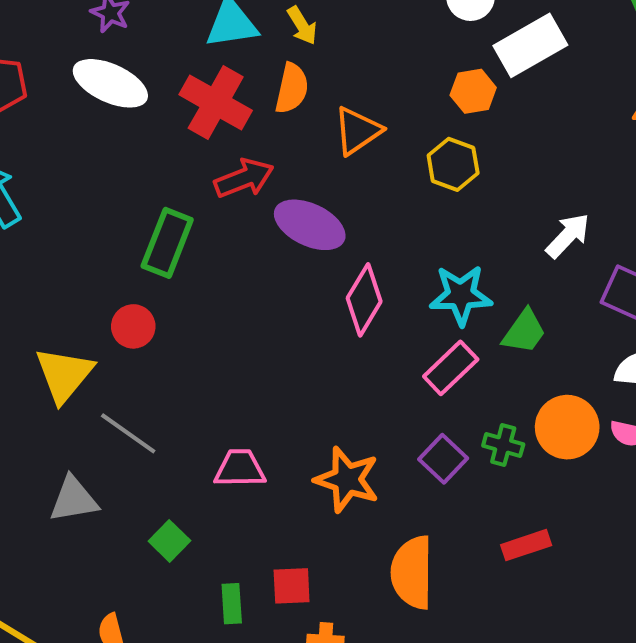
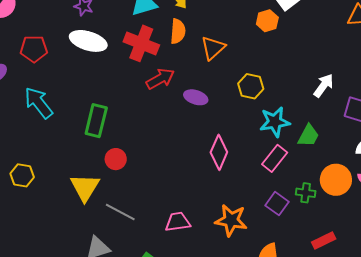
yellow hexagon: (453, 164) -> (251, 86), moved
purple ellipse: (310, 225) -> (196, 97), size x0.7
green rectangle: (167, 243) -> (96, 121), moved
pink diamond: (364, 300) -> (219, 152), moved

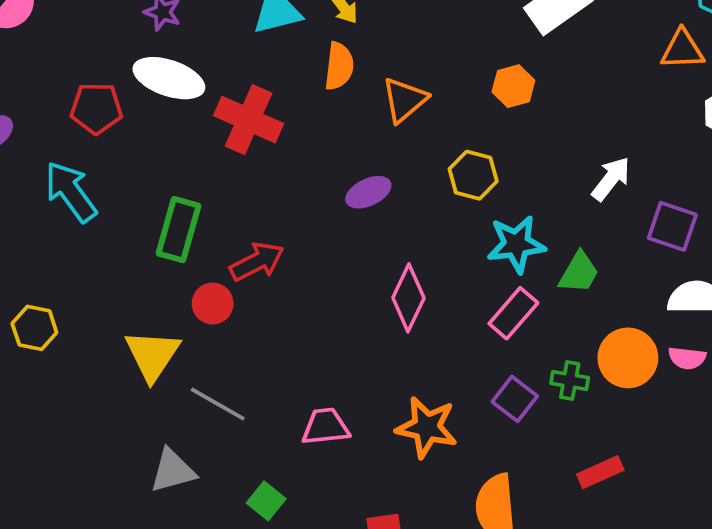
orange hexagon: (267, 21) -> (513, 86), moved
red cross: (141, 43) -> (249, 120), moved
red pentagon: (34, 49) -> (96, 108), moved
red arrow: (160, 79) -> (257, 262), moved
purple ellipse: (196, 97) -> (368, 192), turned -45

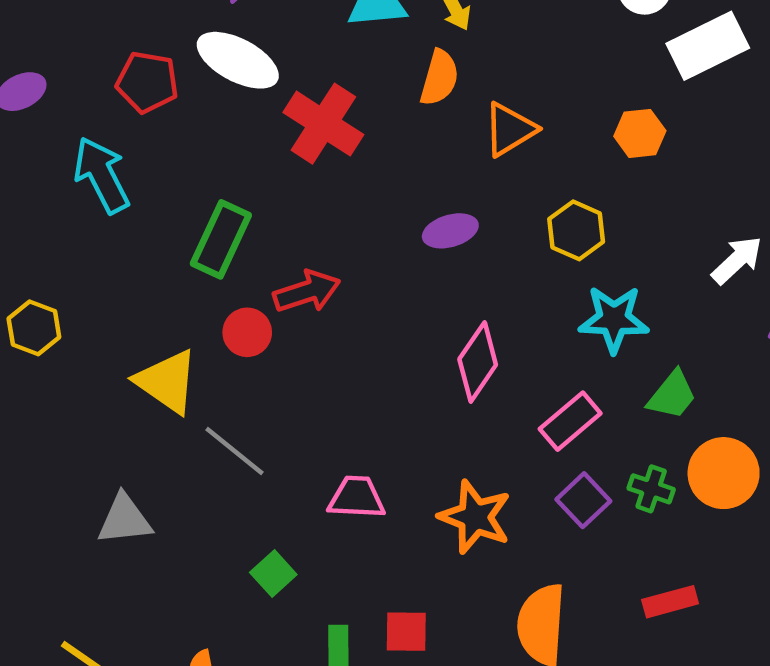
green trapezoid: (579, 272) -> (672, 395), moved
pink rectangle: (513, 313) -> (570, 421), moved
yellow triangle: (152, 355) -> (167, 381), turned -38
gray triangle: (173, 471) -> (124, 519), moved

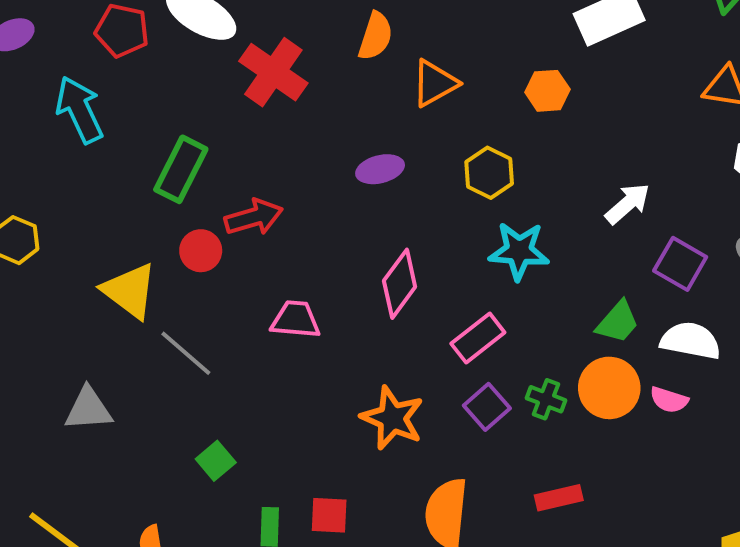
green trapezoid: (672, 395) -> (618, 322), moved
pink trapezoid: (357, 498) -> (296, 320), moved

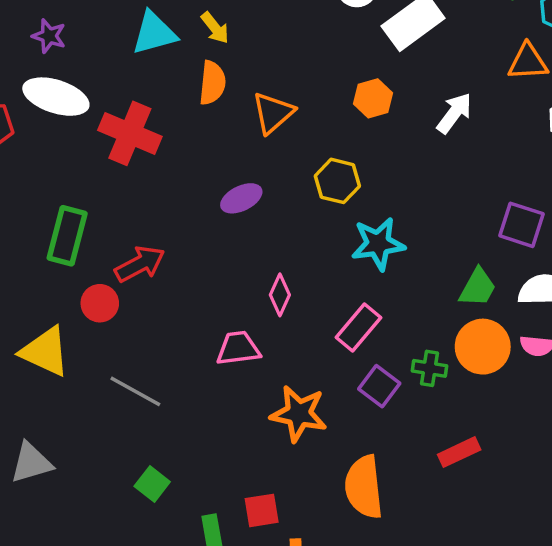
white arrow: (628, 204) -> (454, 113), moved
pink diamond: (400, 284) -> (280, 295), size x0.7
pink trapezoid: (296, 320) -> (238, 348), moved
gray line: (186, 353) -> (135, 391), moved

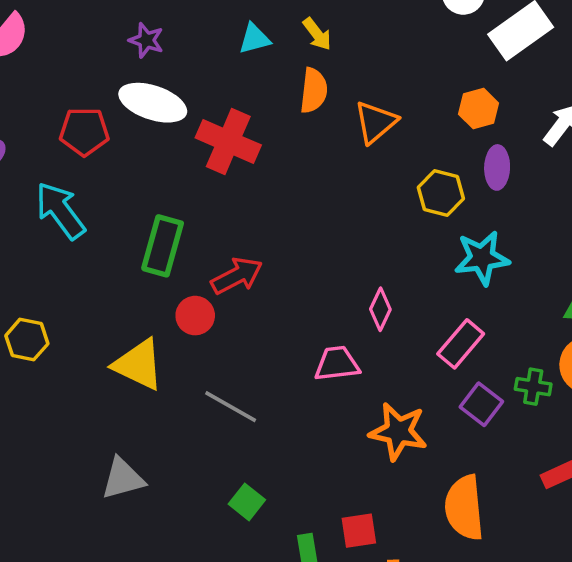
cyan triangle: (154, 33) -> (254, 39), size x0.7
purple ellipse: (241, 198) -> (497, 167), moved, turned -63

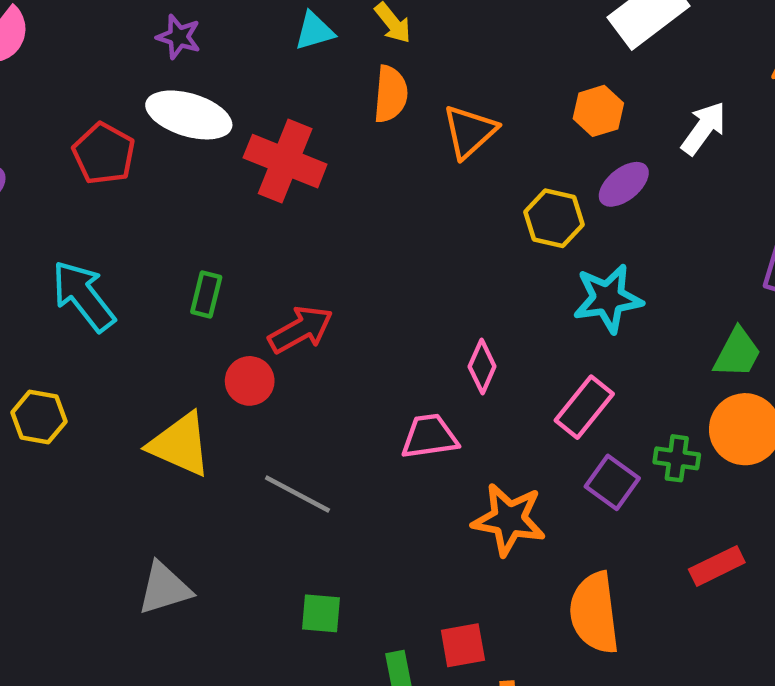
red pentagon: (84, 132) -> (104, 154), turned 30
purple ellipse: (497, 167) -> (624, 184), turned 51
cyan arrow: (60, 211) -> (83, 296), moved
green rectangle: (163, 246) -> (206, 294), size x0.6
green square: (247, 502) -> (321, 613), turned -32

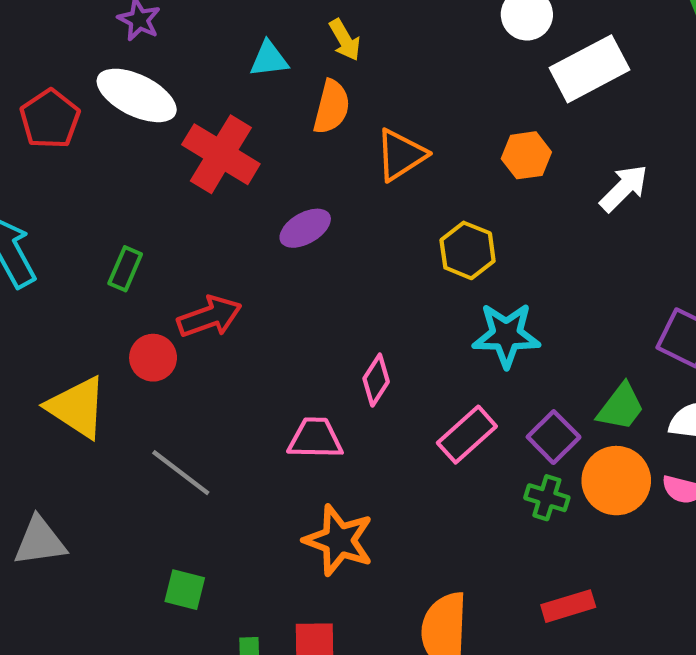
cyan triangle: (314, 31) -> (269, 59), moved
purple ellipse: (624, 184) -> (305, 228), moved
purple square: (612, 482) -> (554, 437), moved
orange star: (509, 519) -> (339, 540), moved

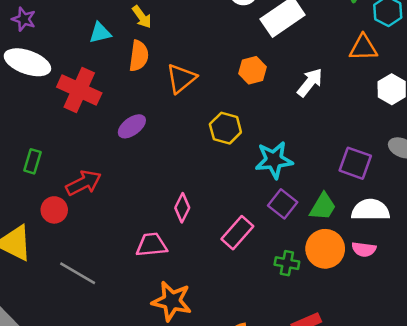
cyan star: (506, 335) -> (274, 160), moved
purple square: (554, 437) -> (283, 204), moved

